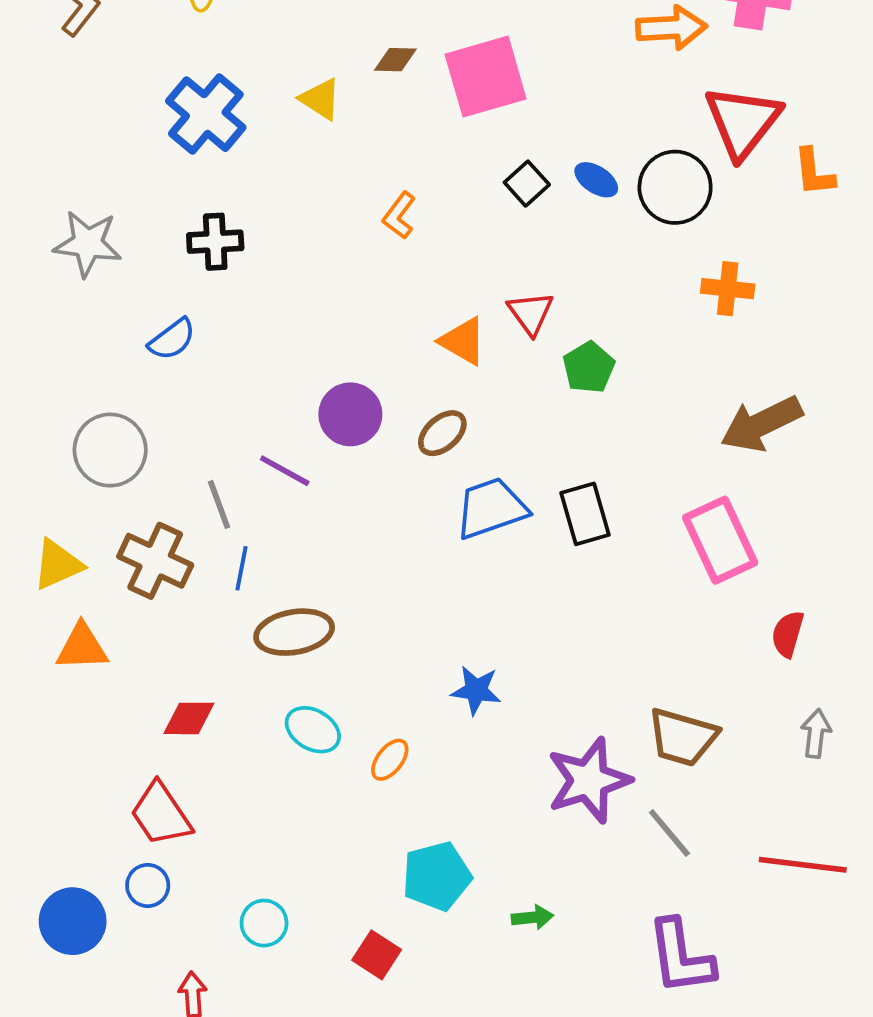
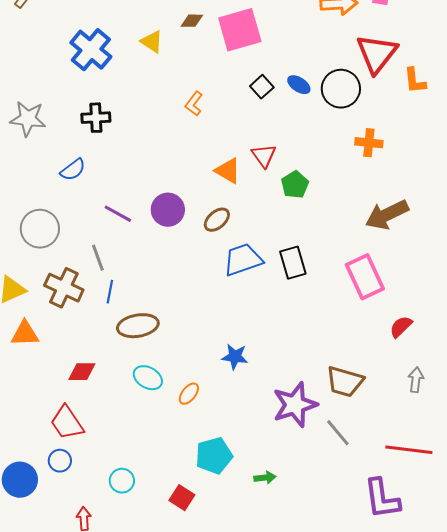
purple line: (285, 471) -> (118, 214), moved
red semicircle: (788, 634) -> (401, 327), turned 30
purple L-shape: (681, 957) -> (382, 499), moved

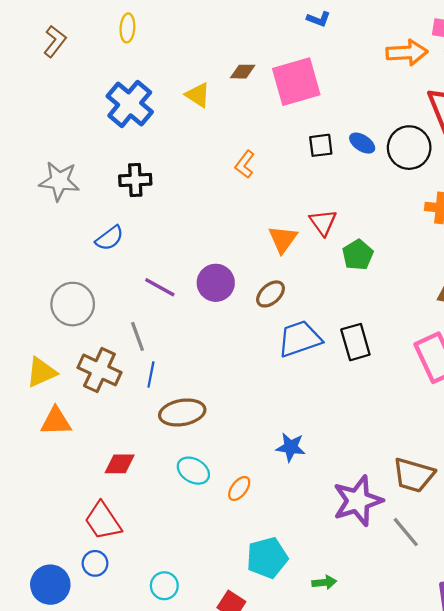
black square: (262, 87) -> (321, 145), turned 35
orange triangle: (228, 171) -> (283, 239), turned 36

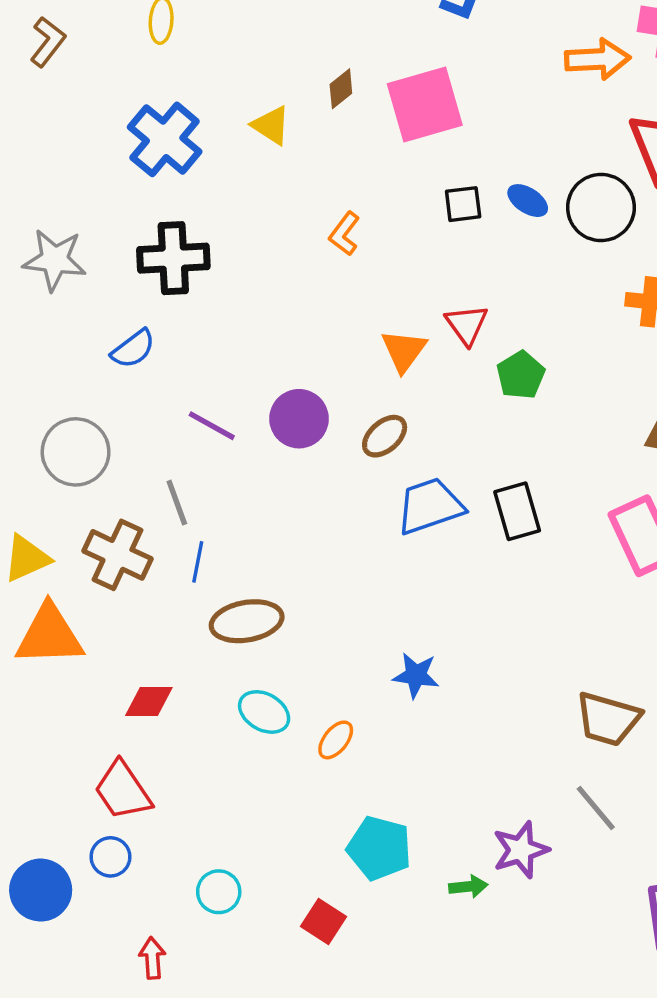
brown diamond: (243, 72) -> (341, 89), turned -40
black cross: (135, 180) -> (173, 258), size x1.4
orange triangle: (56, 421) -> (49, 635), size x1.4
purple star: (358, 501) -> (521, 850), moved, size x0.7
cyan pentagon: (267, 558) -> (379, 848), turned 30

